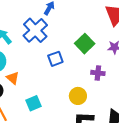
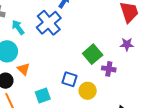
green square: (85, 44) -> (93, 54), moved
blue square: (55, 59) -> (70, 79), moved, turned 35

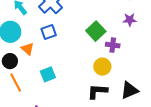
blue square: (70, 79) -> (49, 32), moved, turned -35
yellow circle: (88, 91) -> (102, 67), moved

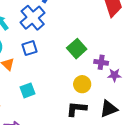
purple star: (130, 20) -> (114, 75), moved
purple cross: (113, 45) -> (101, 62), moved

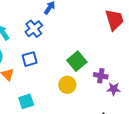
blue cross: (33, 18) -> (34, 29), size x0.7
yellow circle: (82, 84) -> (67, 85), moved

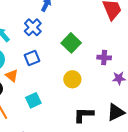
green square: (77, 61) -> (71, 43), moved
purple cross: (101, 76) -> (104, 58), moved

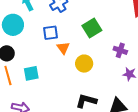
orange triangle: (12, 76) -> (63, 48), moved
cyan square: (33, 100) -> (31, 73), moved

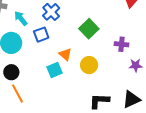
blue square: (50, 33) -> (41, 35), moved
cyan square: (31, 73) -> (54, 70), moved

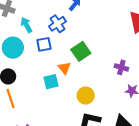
green square: (89, 29) -> (81, 51), moved
yellow circle: (89, 65) -> (86, 96), moved

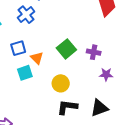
blue square: (44, 44) -> (18, 48), moved
green square: (81, 51) -> (66, 49), moved

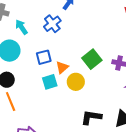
orange triangle: (37, 58) -> (62, 67), turned 32
yellow circle: (61, 83) -> (76, 82), moved

